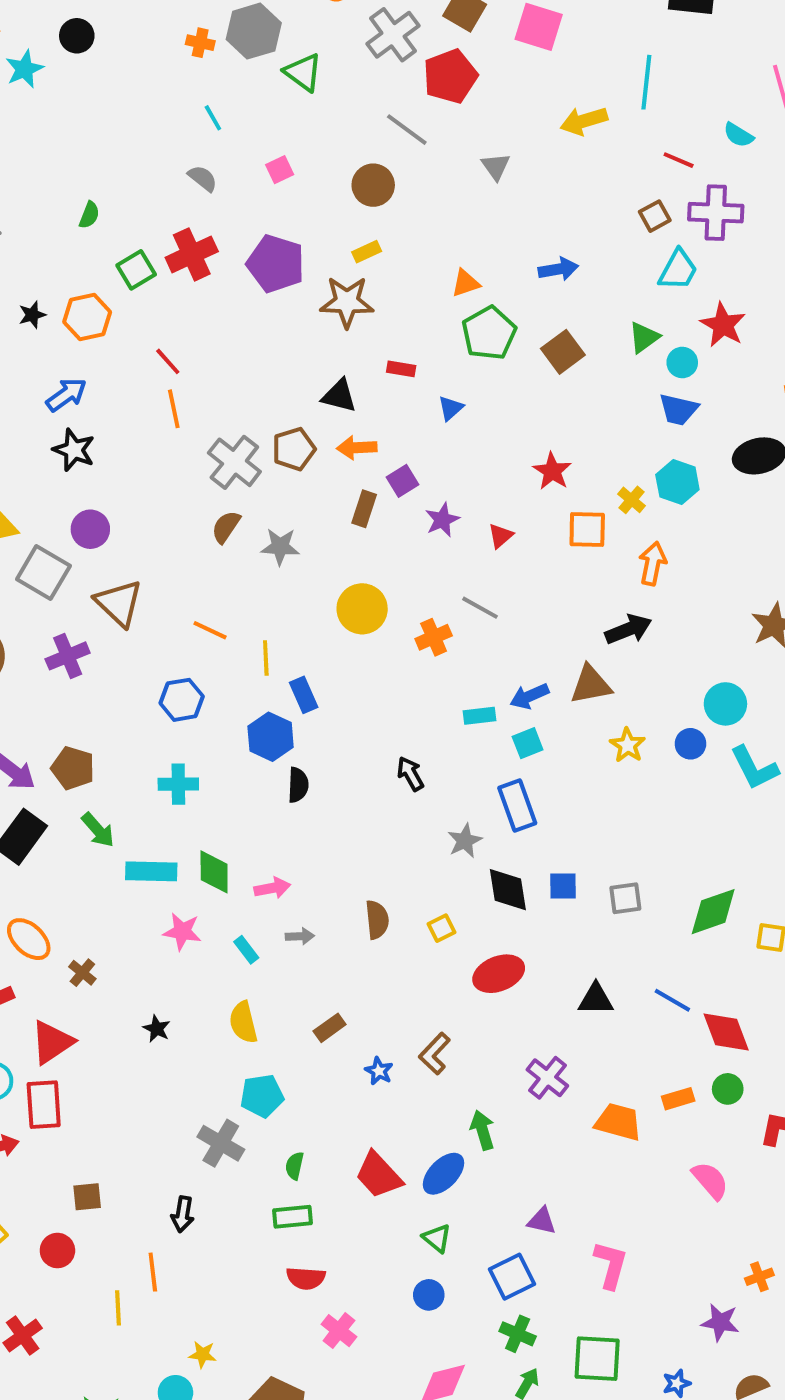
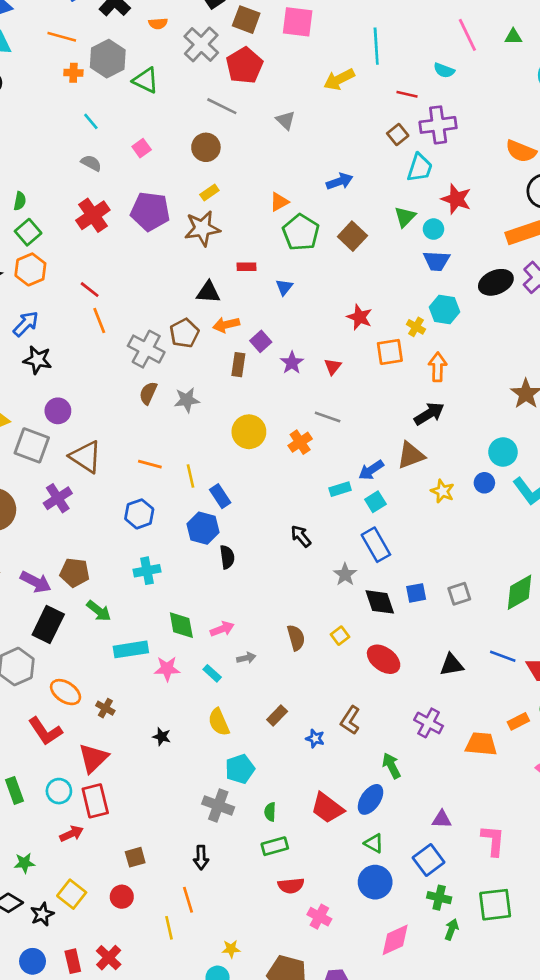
green square: (136, 270) -> (28, 232), moved
cyan rectangle: (151, 871) -> (131, 649), moved
red ellipse: (499, 974) -> (384, 659), turned 68
blue circle: (429, 1295) -> (375, 882), size x1.6

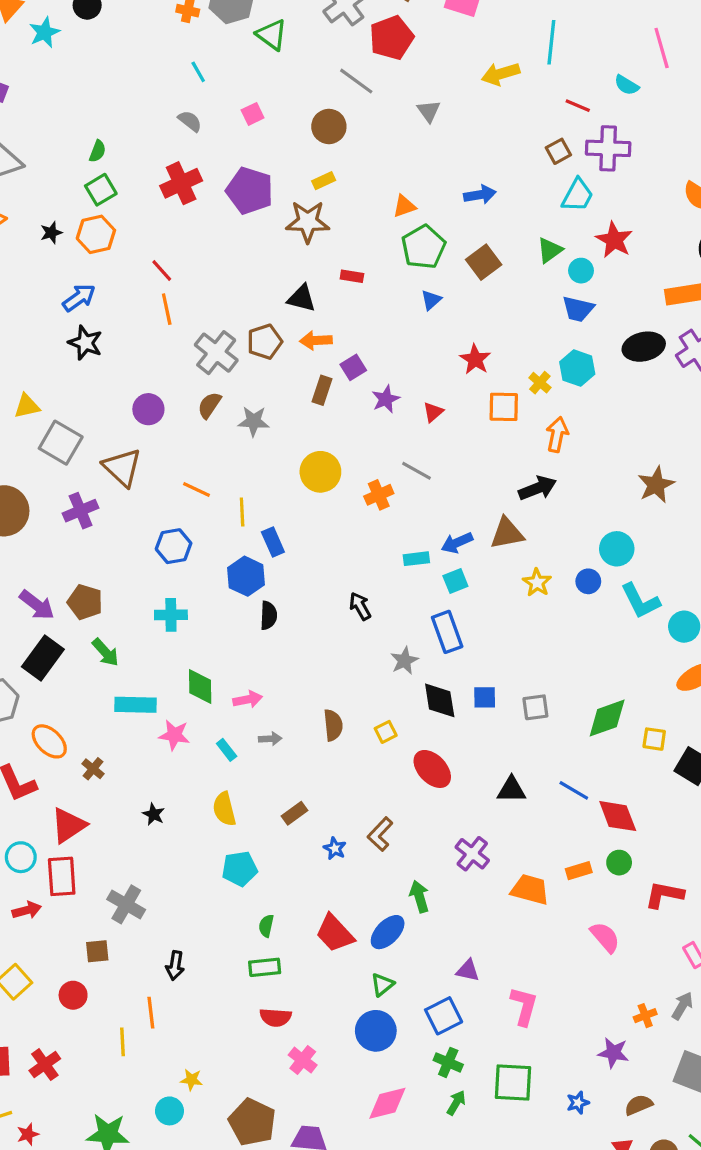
blue triangle: (284, 287) -> (431, 300), moved
purple circle: (58, 411) -> (148, 409), moved
gray cross: (218, 806) -> (126, 904), moved
green triangle: (374, 843) -> (382, 985), turned 42

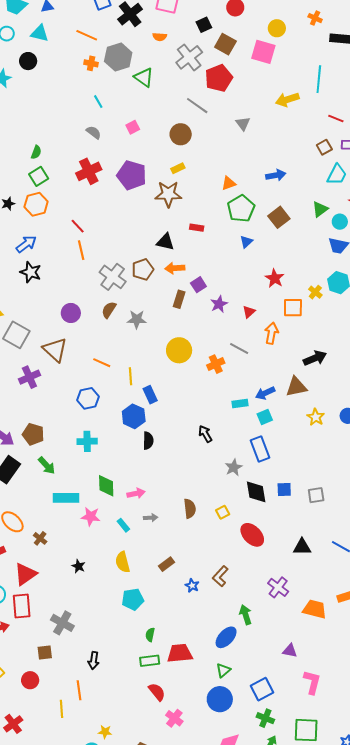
orange arrow: (557, 434) -> (271, 333), moved
red trapezoid: (335, 933) -> (180, 653), moved, turned 128
purple triangle: (468, 970) -> (290, 651), moved
red semicircle: (275, 1017) -> (157, 692), turned -132

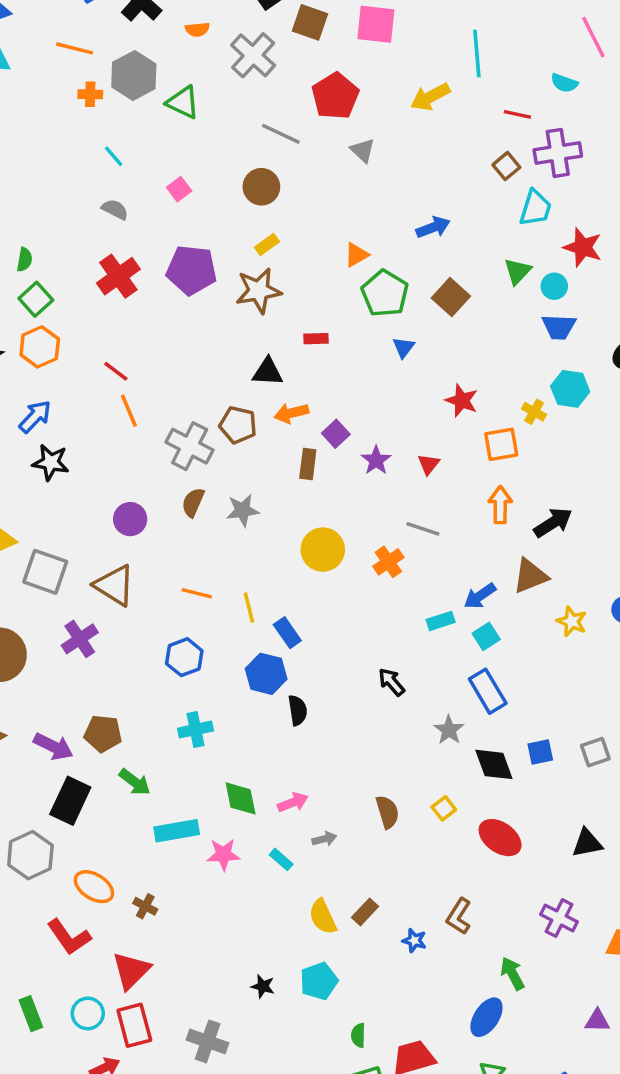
red pentagon: (219, 78) -> (335, 96), moved
brown pentagon: (143, 269) -> (238, 425), turned -30
orange arrow: (271, 333) -> (500, 505), moved
yellow semicircle: (123, 562) -> (323, 917), moved
black star: (79, 566) -> (263, 986), moved

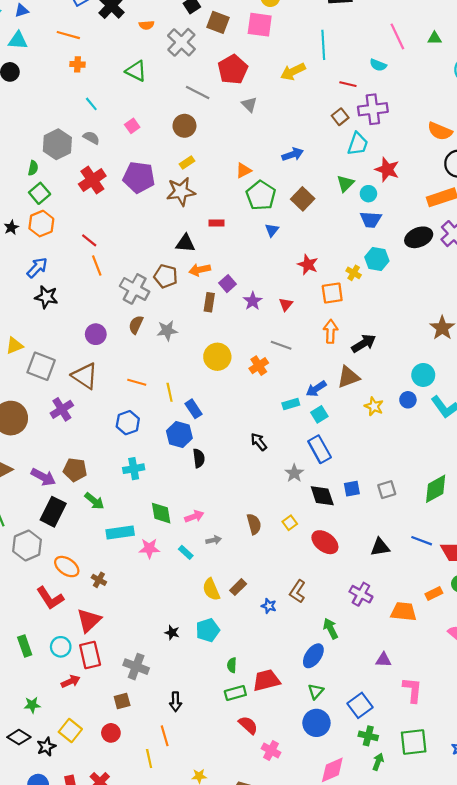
gray hexagon: (134, 75) -> (57, 144), moved

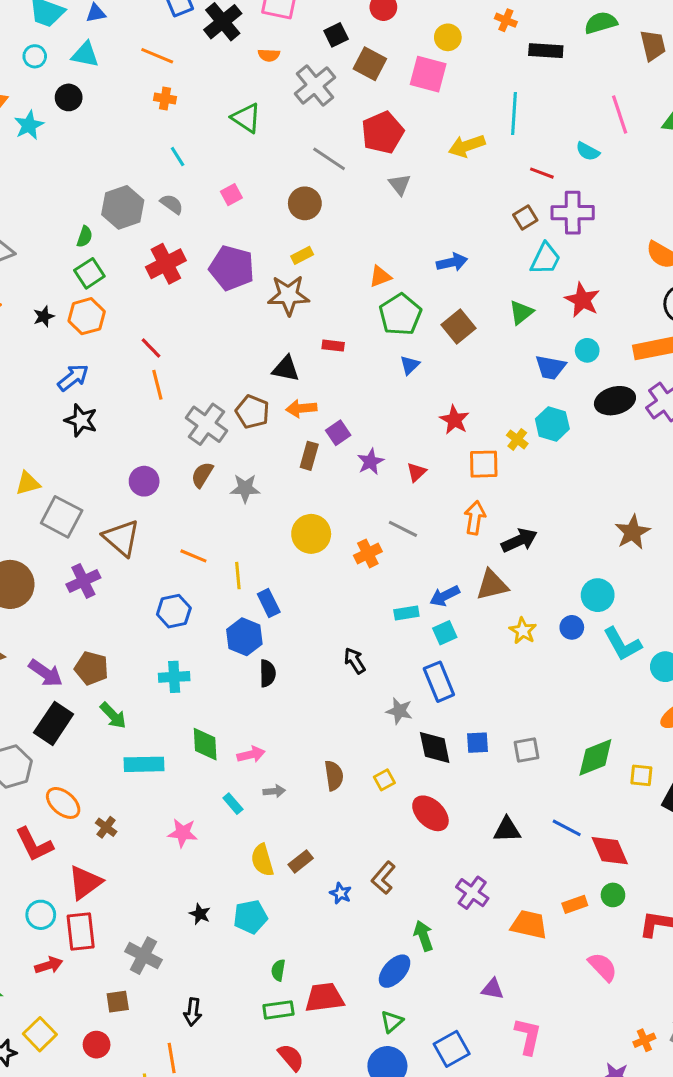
cyan circle: (368, 194) -> (587, 350), moved
gray star: (294, 473) -> (399, 711), turned -30
pink star: (149, 548) -> (183, 833), moved

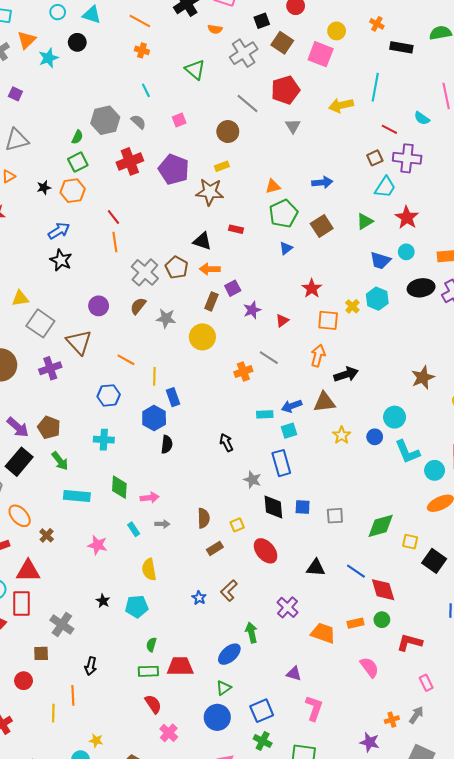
yellow circle: (311, 534) -> (202, 337), moved
brown rectangle: (301, 861) -> (215, 548), moved
red triangle: (85, 882) -> (28, 571), turned 30

